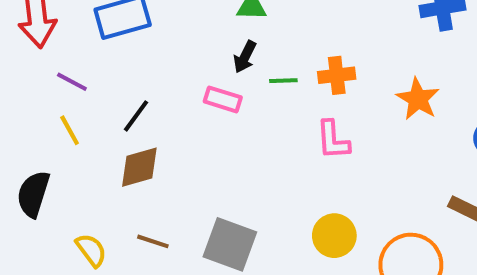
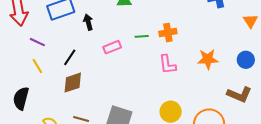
black arrow: (245, 57) -> (88, 22), moved, turned 140
pink rectangle: (223, 99) -> (112, 47), turned -36
orange star: (418, 99) -> (208, 59), moved, turned -30

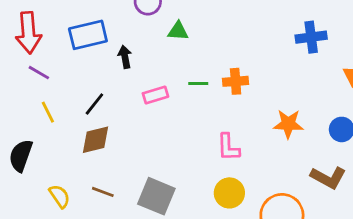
purple line: (37, 42) -> (39, 73), moved
pink L-shape: (168, 65) -> (228, 147), moved

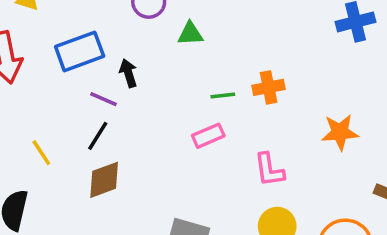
purple line: (39, 73) -> (103, 99), moved
pink rectangle: (155, 95) -> (208, 136), moved

